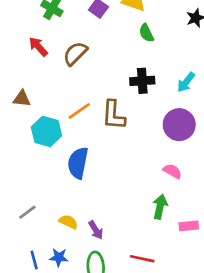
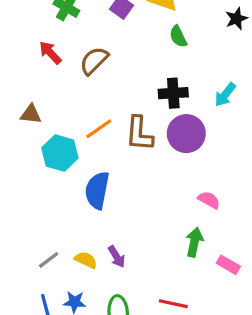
purple circle: (179, 125) -> (186, 134), moved
gray line: (27, 212) -> (49, 260), moved
pink rectangle: (189, 226) -> (228, 265), turned 36
purple arrow: (96, 230) -> (117, 257), moved

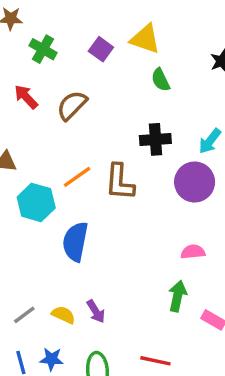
purple circle: (186, 134) -> (195, 182), moved
pink semicircle: (209, 200) -> (193, 252), turned -35

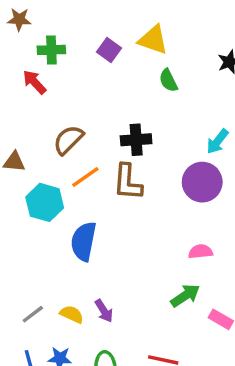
green cross: (43, 49) -> (51, 50), turned -32
red arrow: (26, 97) -> (34, 82), moved
brown semicircle: (72, 105) -> (68, 140), moved
black cross: (155, 139) -> (136, 140), moved
green arrow: (178, 296) -> (185, 296), turned 44

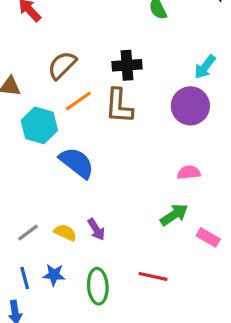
blue semicircle: (84, 241) -> (77, 163), turned 117

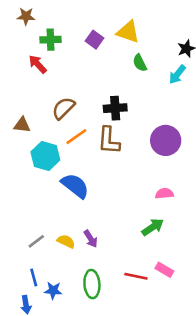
cyan arrow: (205, 67) -> (177, 74), moved
pink rectangle: (208, 237) -> (164, 270), moved
blue star: (54, 275) -> (53, 290), moved

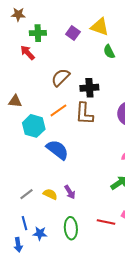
brown semicircle: (63, 108) -> (61, 77), moved

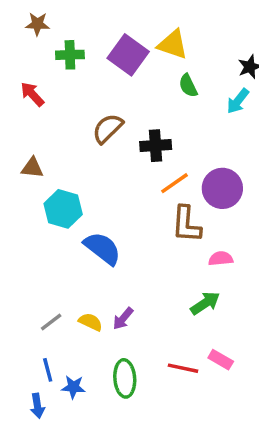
purple square: (73, 33) -> (128, 55), size x1.6
red arrow: (27, 53) -> (32, 94), moved
orange line: (58, 110) -> (174, 183), moved
brown L-shape: (84, 114) -> (186, 224), moved
purple arrow: (70, 192) -> (123, 319), turned 72

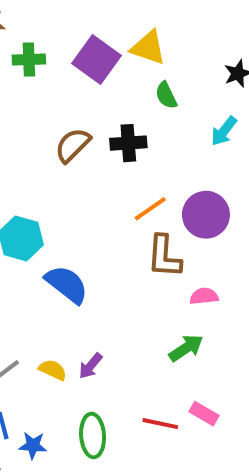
cyan arrow: (238, 101) -> (224, 131), moved
black cross: (156, 146) -> (128, 143), moved

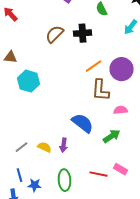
blue semicircle: (67, 284) -> (82, 123), moved
purple arrow: (91, 366) -> (64, 145), turned -32

